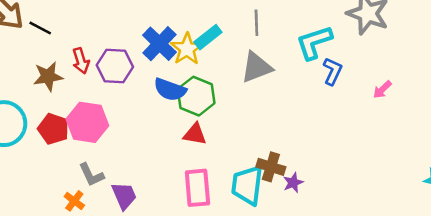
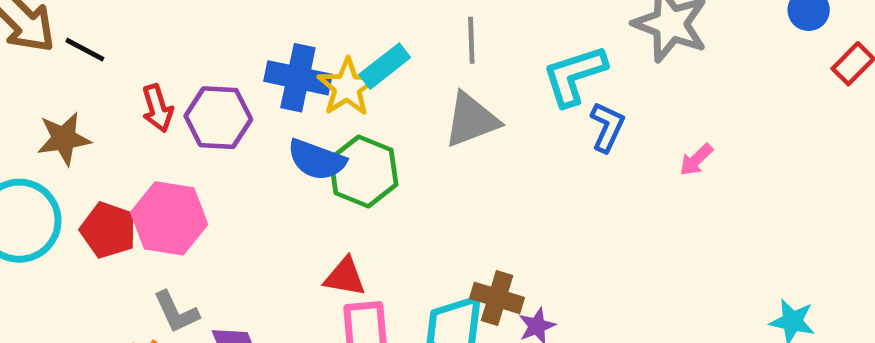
blue cross: (159, 44) -> (298, 78), turned -32
brown star: (48, 76) -> (64, 139), moved
red triangle: (195, 134) -> (345, 277), moved

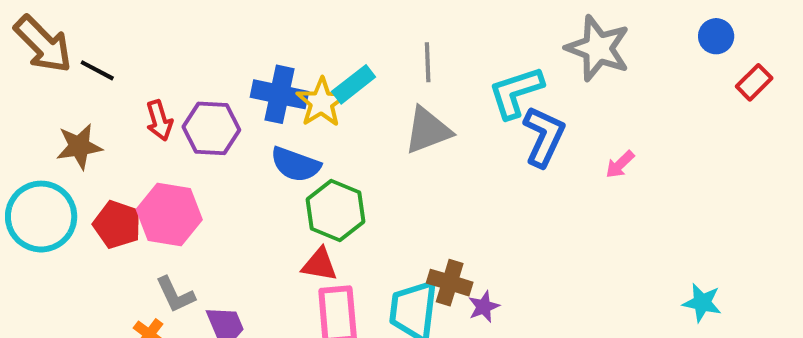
blue L-shape: (607, 127) -> (544, 136), size x1.4
green hexagon: (364, 171) -> (336, 211), moved

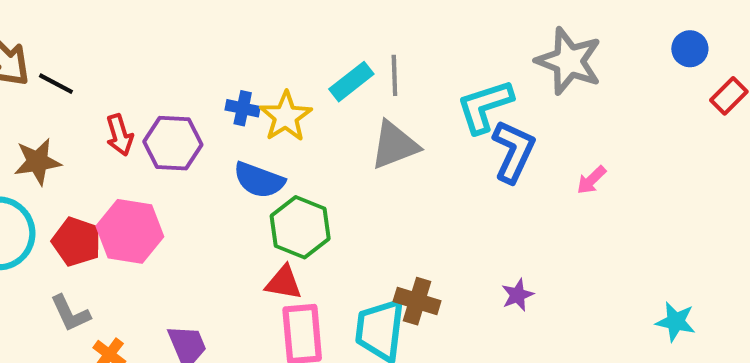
cyan rectangle: (354, 84) -> (351, 82), moved
blue cross: (279, 94) -> (243, 108), size x0.6
gray L-shape: (175, 295) -> (70, 313), moved
purple star: (484, 307) -> (518, 295), moved

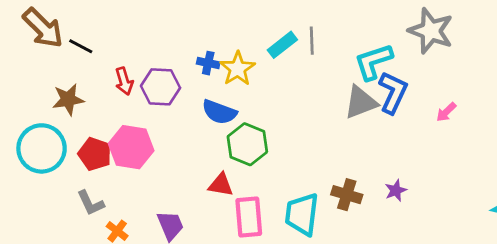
gray triangle: (394, 145) -> (361, 102), moved
red triangle: (284, 283) -> (221, 185), moved
brown cross: (417, 301) -> (347, 195), moved

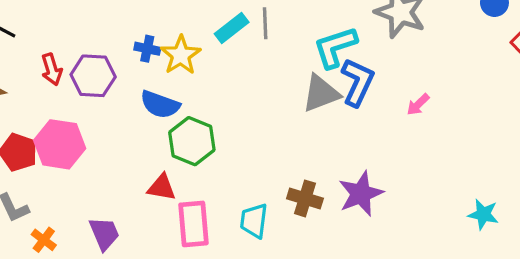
purple star: (396, 190) -> (361, 194), size x1.8
cyan trapezoid: (302, 214) -> (254, 221), size x0.7

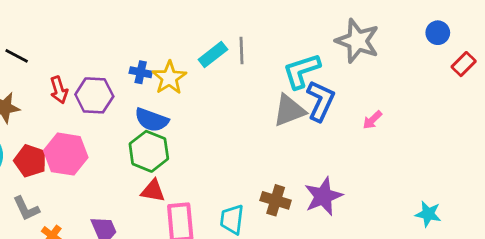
green hexagon: (192, 141) -> (149, 151), moved

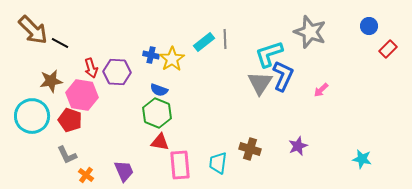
gray triangle: (289, 110) -> (260, 83), turned -36
blue semicircle: (152, 120) -> (159, 90), size x0.7
pink hexagon: (66, 154) -> (82, 95), moved
purple star: (323, 196) -> (298, 146), moved, size x0.7

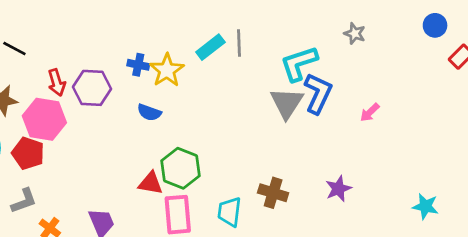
gray star: (310, 32) -> (355, 34), size x0.5
green hexagon: (157, 113) -> (180, 168), moved
gray L-shape: (67, 155) -> (24, 201), turned -85

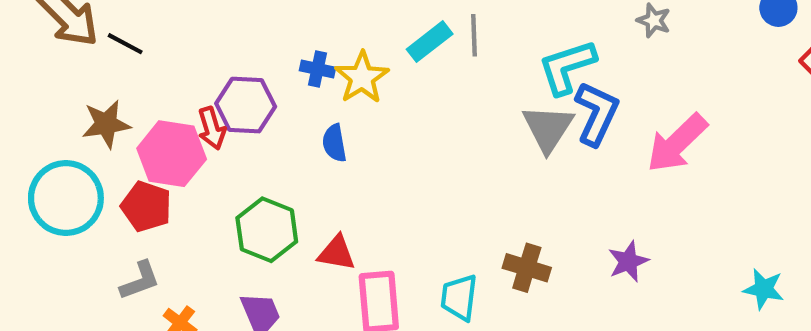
red arrow: (57, 83) -> (212, 128), moved
blue semicircle: (149, 112) -> (334, 143), turned 60
pink arrow: (370, 112) -> (677, 143), size x2.0
green hexagon: (180, 168) -> (267, 230), moved

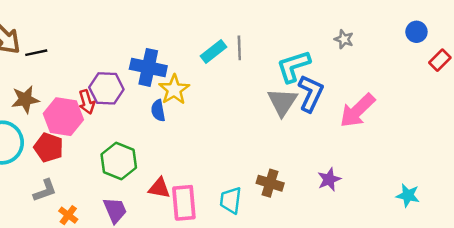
black line: (125, 44) -> (36, 53), turned -40
blue cross: (318, 69) -> (148, 67), size x1.8
yellow star: (362, 78) -> (174, 90), moved
red triangle: (337, 253) -> (159, 188), moved

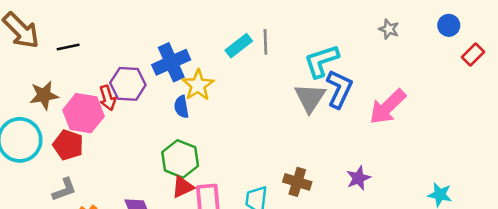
gray star: (344, 39) -> (389, 29), moved
black line: (36, 53) -> (68, 47), moved
blue cross: (148, 67) -> (171, 62), turned -36
green hexagon: (119, 161) -> (180, 159), moved
red triangle: (159, 188) -> (183, 187), turned -35

